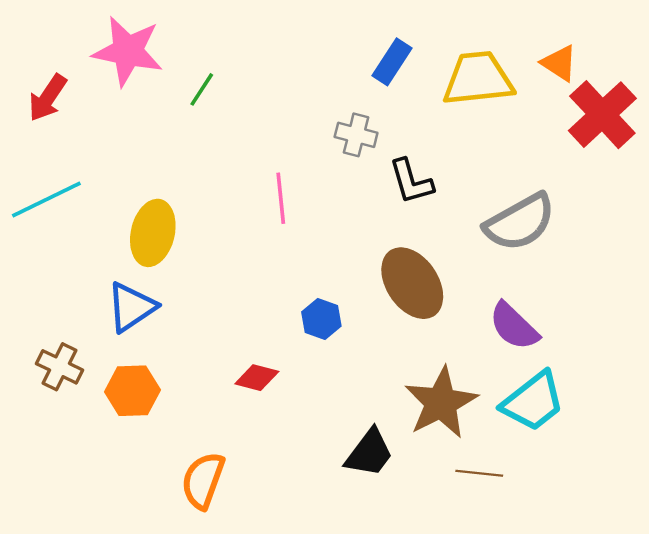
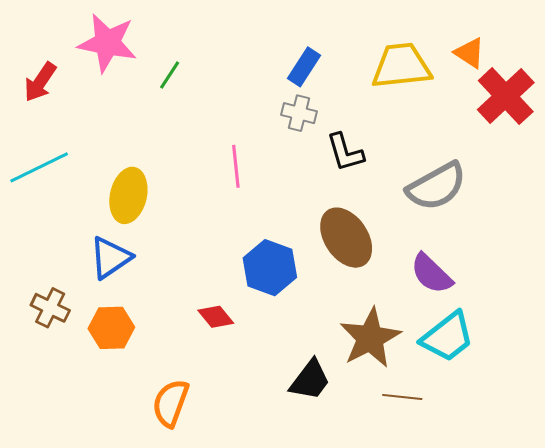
blue rectangle: (392, 62) -> (304, 67), moved
blue hexagon: (321, 319) -> (270, 268), size x1.6
red diamond: (257, 378) -> (216, 317), turned 36

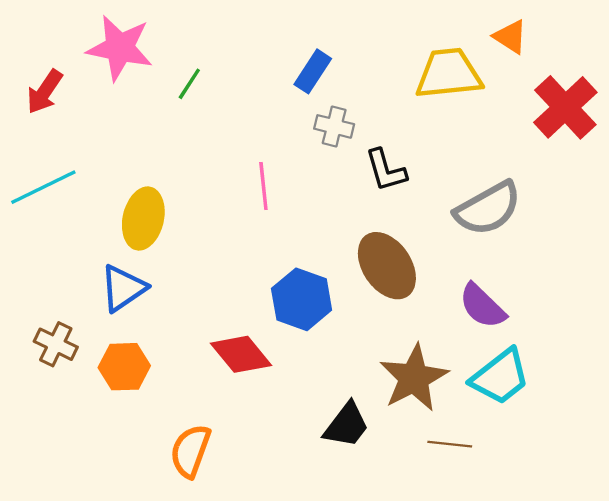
orange triangle: (470, 53) -> (510, 37), moved
blue rectangle: (304, 67) -> (313, 71), moved
red diamond: (216, 317) -> (241, 354), size x1.5

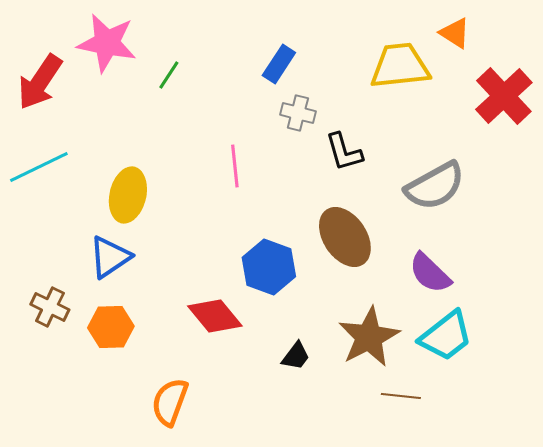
red arrow: (45, 92) -> (40, 82), size x1.4
black trapezoid: (346, 425) -> (296, 356), moved, size x0.7

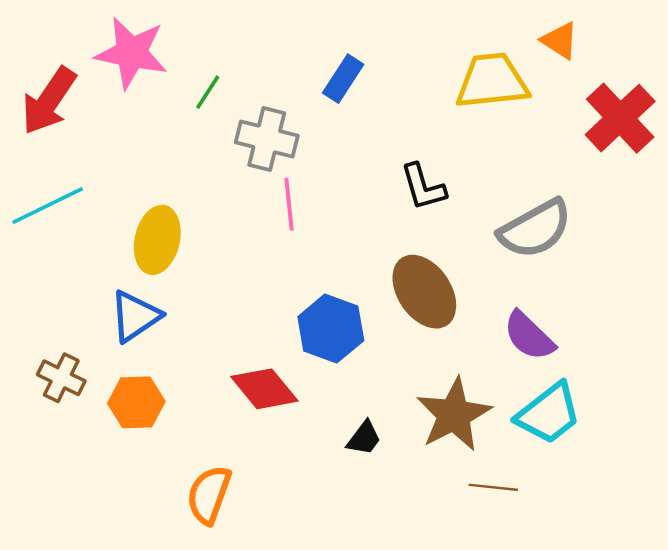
gray cross: (298, 113) -> (267, 139), moved, size x1.4

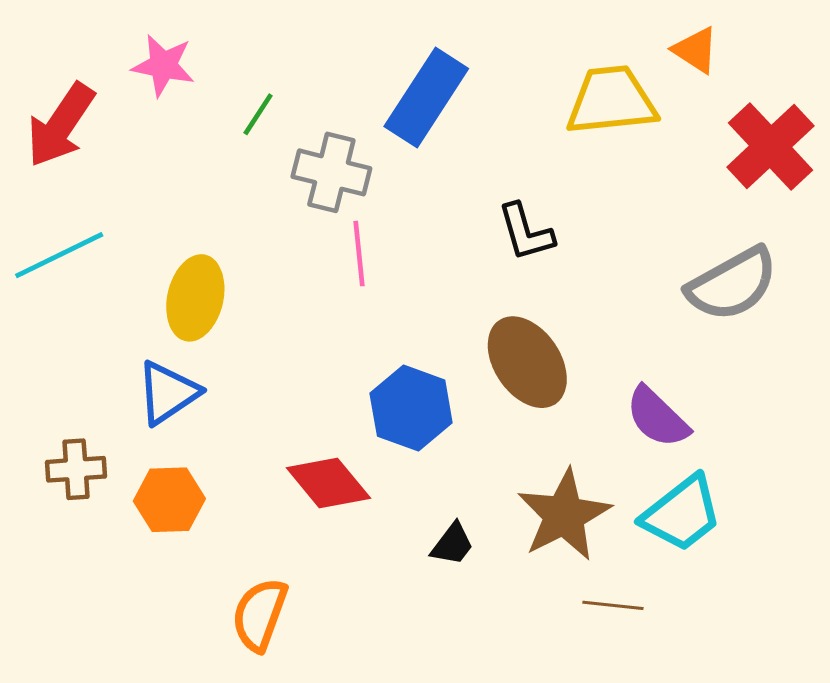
pink star: (131, 53) -> (163, 65), size x0.7
blue rectangle: (343, 79) -> (426, 98), size x1.6
gray semicircle: (535, 229) -> (732, 284), moved
brown cross: (61, 378) -> (76, 469), turned -30

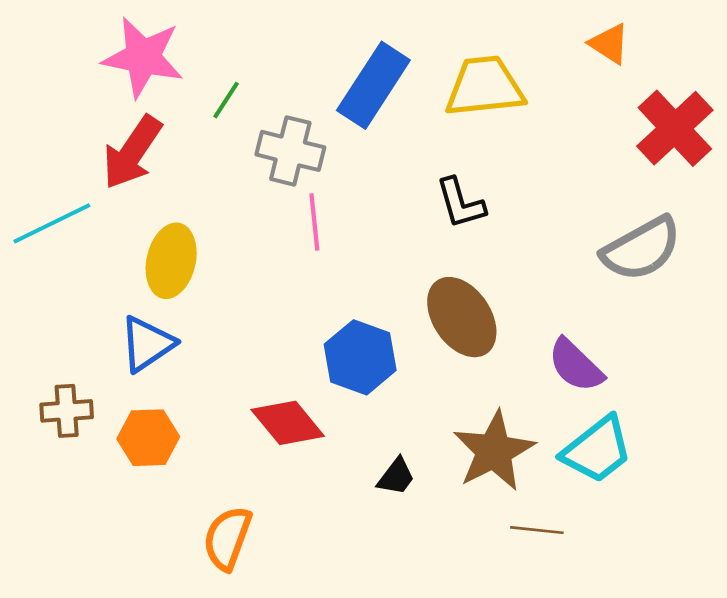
pink star: (163, 65) -> (143, 57), size x1.5
yellow trapezoid: (611, 101) -> (485, 87), moved
red arrow: (61, 125) -> (132, 152), moved

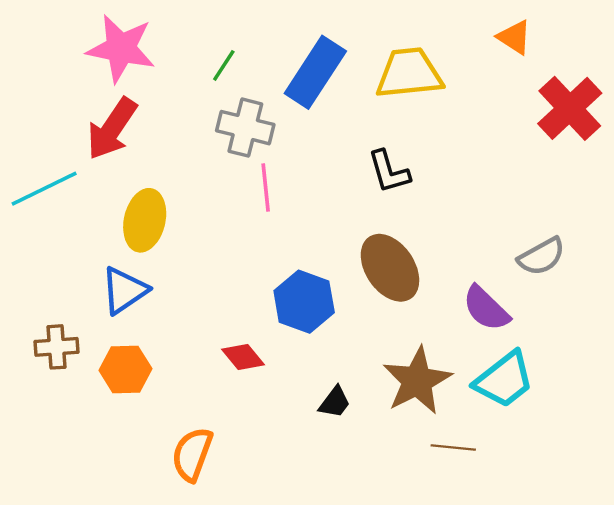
green line: (226, 100) -> (224, 65), moved
gray semicircle: (641, 249) -> (541, 256), moved, size x0.7
red diamond: (288, 423) -> (243, 357), size x0.7

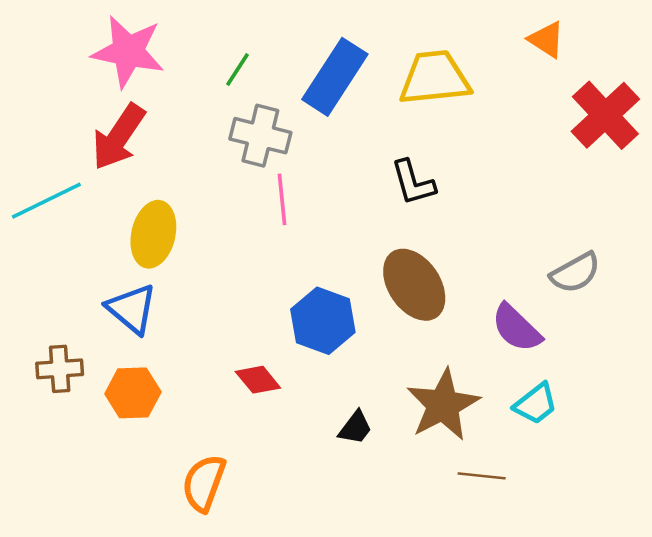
blue triangle: (124, 290) -> (132, 309), turned -46
cyan trapezoid: (504, 380) -> (536, 404), size x0.7

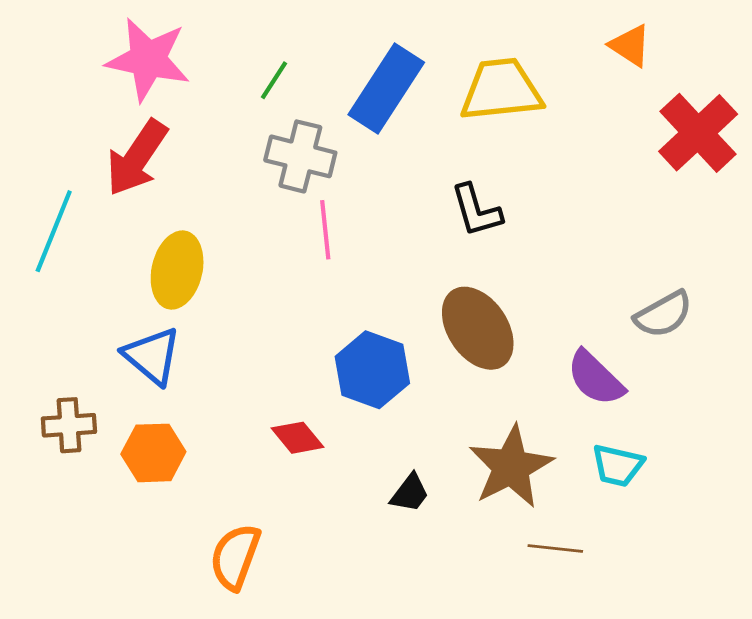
cyan line: (46, 201) -> (54, 231), turned -42
cyan trapezoid: (536, 404) -> (618, 465), turned 51

